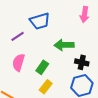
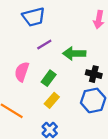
blue trapezoid: (40, 21) -> (34, 17), moved
purple line: (18, 36) -> (44, 44), moved

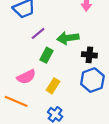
pink semicircle: (22, 72) -> (26, 77), moved, turned -126
green rectangle: (49, 78) -> (46, 55), moved

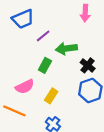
purple line: (38, 33) -> (43, 36), moved
black cross: (89, 55) -> (88, 65), turned 32

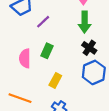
green arrow: (66, 48) -> (85, 22), moved, turned -78
pink semicircle: (25, 87) -> (25, 58), moved, turned 120

